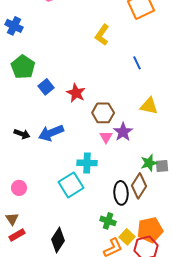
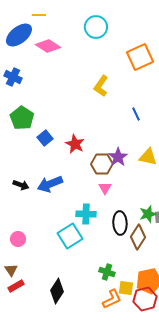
purple star: (123, 132) -> (118, 157), moved
black ellipse: (121, 193) -> (120, 223), moved
yellow square: (127, 237) -> (126, 288), turned -35

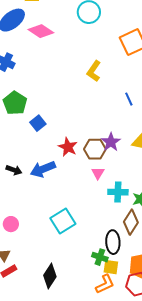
red star: (75, 144) -> (68, 147), moved
cyan cross: (86, 214) -> (118, 192), moved
black ellipse: (120, 223) -> (113, 242), moved
yellow square: (126, 288) -> (111, 267), moved

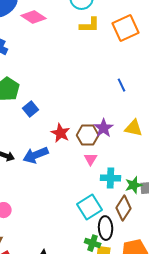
yellow L-shape: (94, 71) -> (90, 25), moved, turned -125
cyan square: (63, 221) -> (90, 207), moved

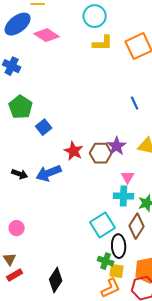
pink triangle: (91, 159) -> (128, 177), moved

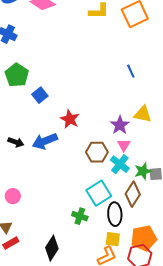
purple star: (117, 146) -> (120, 125), moved
brown hexagon: (101, 153) -> (97, 152), moved
cyan cross: (124, 196) -> (120, 164), turned 36
green cross: (106, 261) -> (80, 216), moved

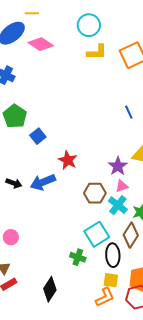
pink triangle: (124, 145) -> (122, 186), turned 40

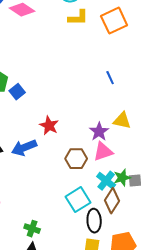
blue square: (38, 136) -> (17, 92), moved
pink triangle: (122, 186) -> (103, 152), size x1.5
cyan cross: (118, 205) -> (106, 181), moved
green cross: (78, 257) -> (32, 229), moved

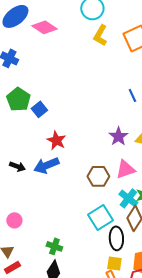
yellow L-shape: (78, 18) -> (100, 35), turned 120
red star: (49, 126) -> (56, 140), moved
purple star: (99, 132) -> (118, 136), moved

